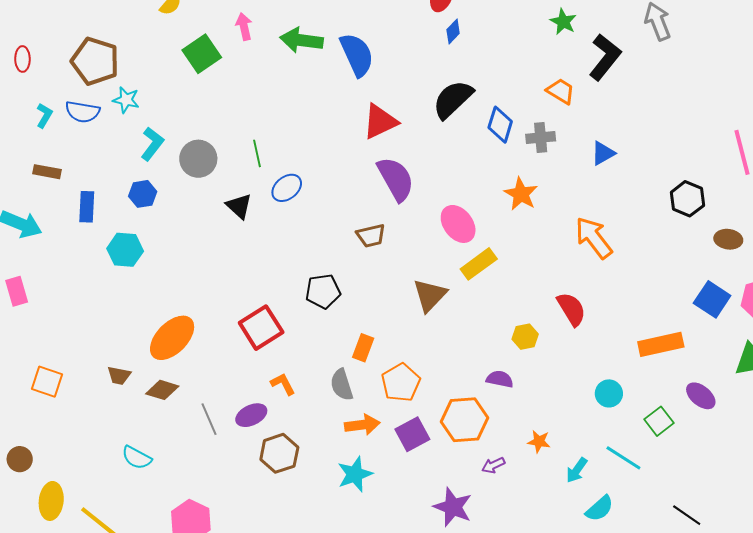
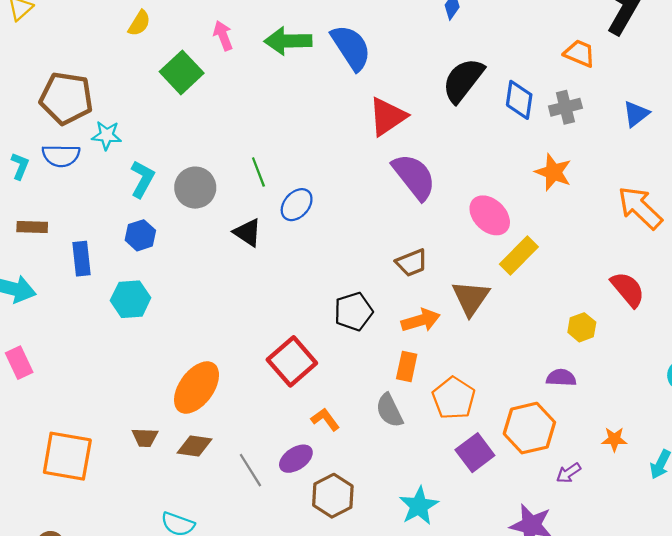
brown trapezoid: (371, 236) -> (412, 263), moved
orange square: (47, 382) -> (67, 456), size x1.5
orange arrow: (362, 425) -> (421, 320), moved

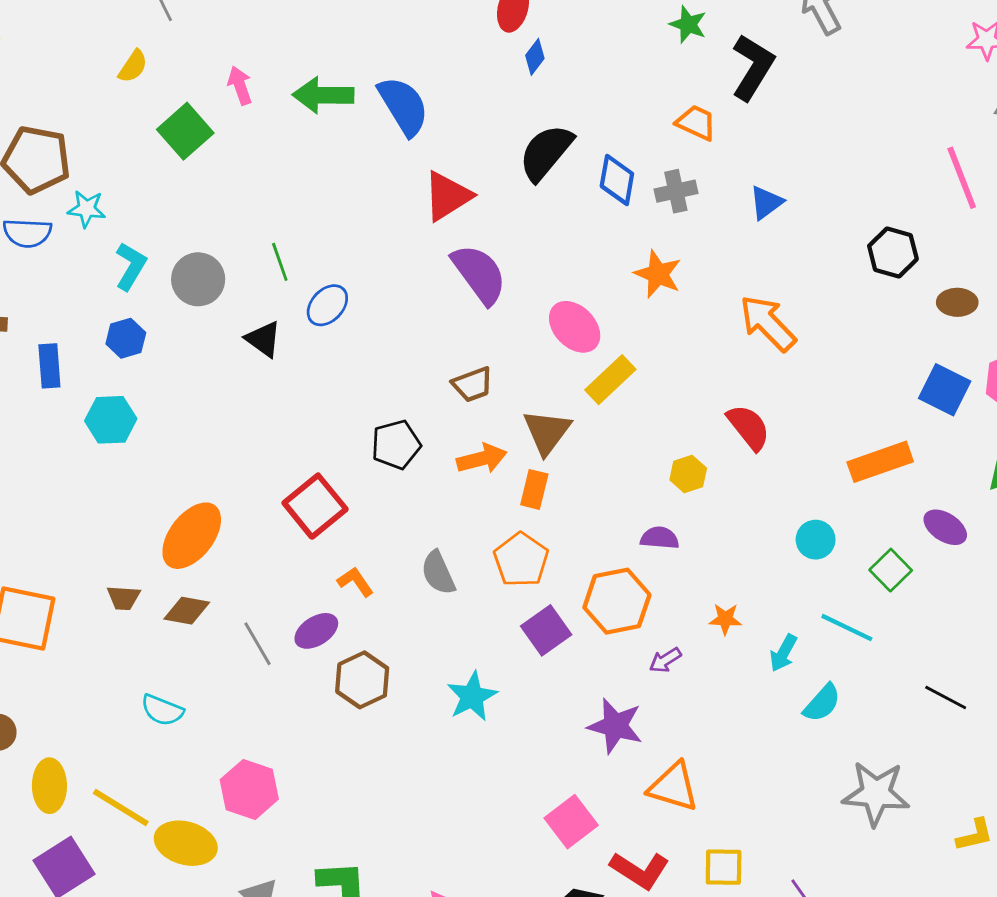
orange rectangle: (407, 366) -> (534, 489), moved

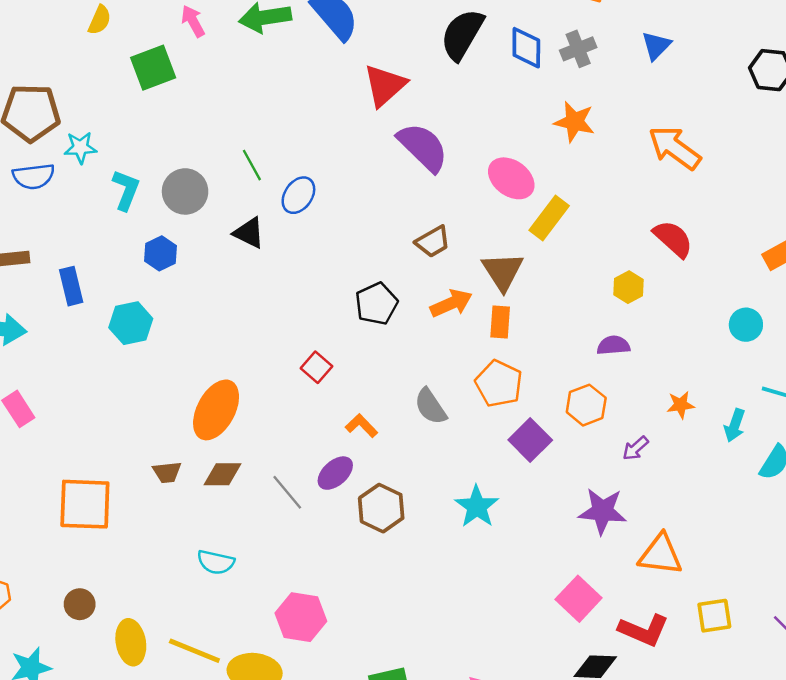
green square: (185, 131) -> (153, 68), turned 30
blue hexagon: (126, 338) -> (161, 253), moved
red square: (315, 506) -> (317, 367), size x0.6
orange hexagon: (617, 601) -> (586, 405), size x0.7

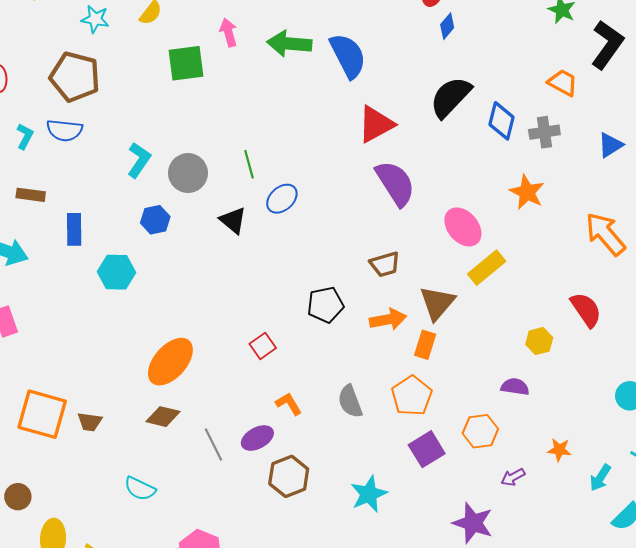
cyan star: (80, 147) -> (95, 19), moved
brown trapezoid: (167, 472) -> (90, 422), moved

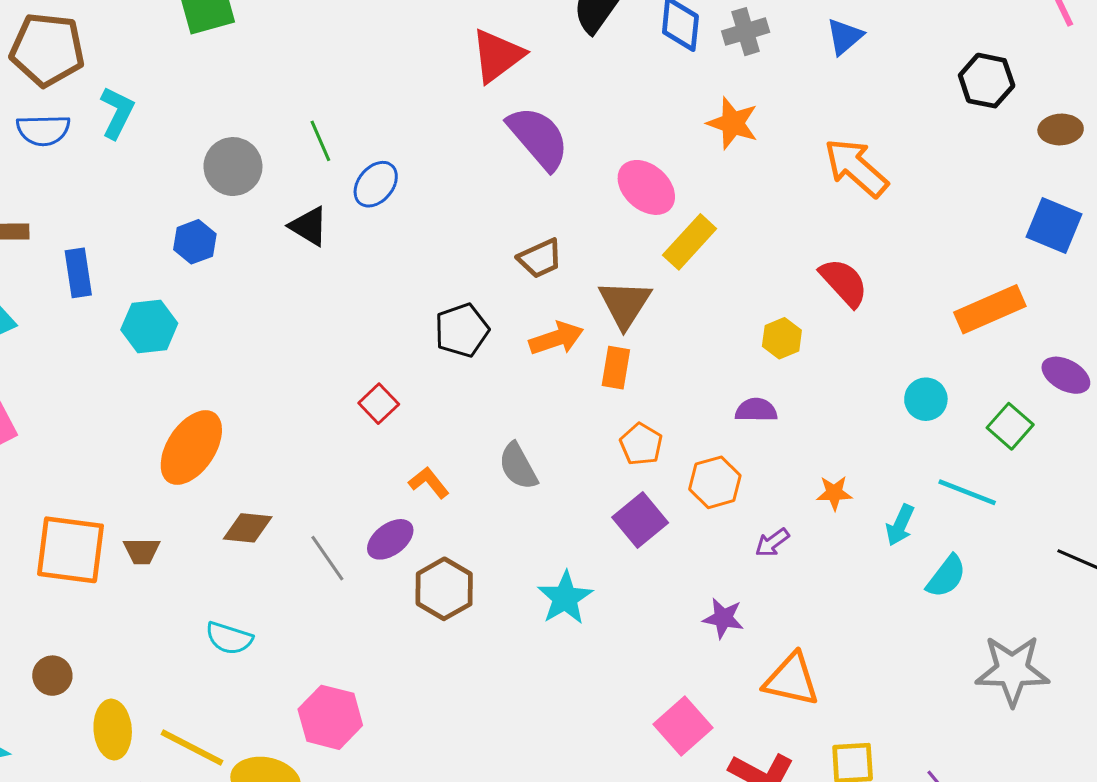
cyan L-shape: (139, 160) -> (117, 113), moved
orange ellipse: (170, 362) -> (191, 448), moved
orange pentagon: (412, 396) -> (641, 444), moved, size x0.7
purple star: (473, 523) -> (723, 618), size x0.7

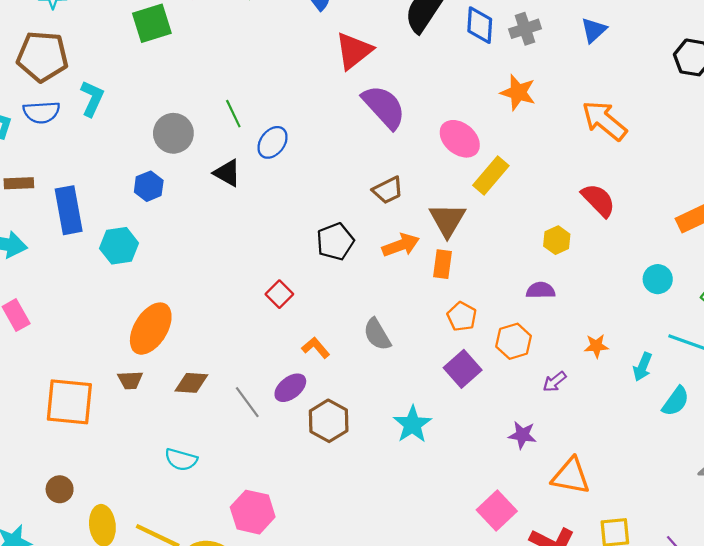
blue rectangle: (78, 273) -> (69, 210), size x1.4
brown trapezoid: (142, 551) -> (130, 380), moved

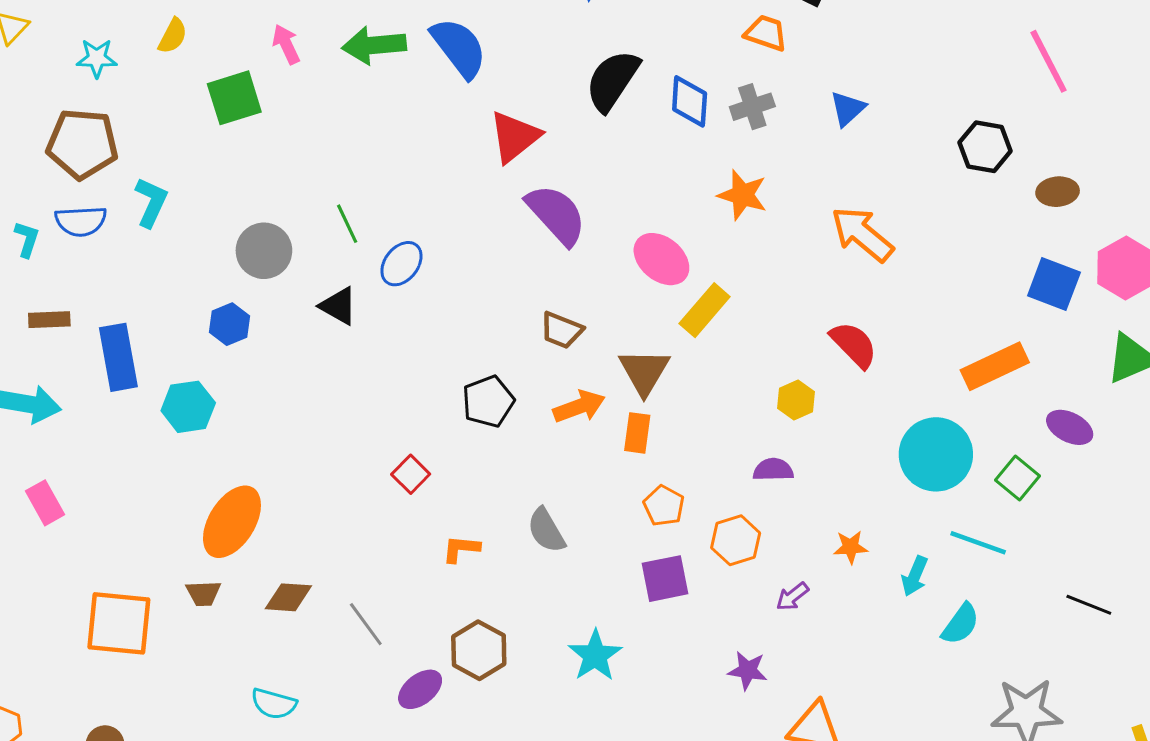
brown trapezoid: (388, 190) -> (561, 330), turned 48
cyan circle: (658, 279) -> (936, 454), size x1.8
orange L-shape: (316, 348) -> (461, 549), turned -44
purple square: (463, 369) -> (665, 579), turned 30
purple ellipse: (290, 388) -> (420, 689), moved

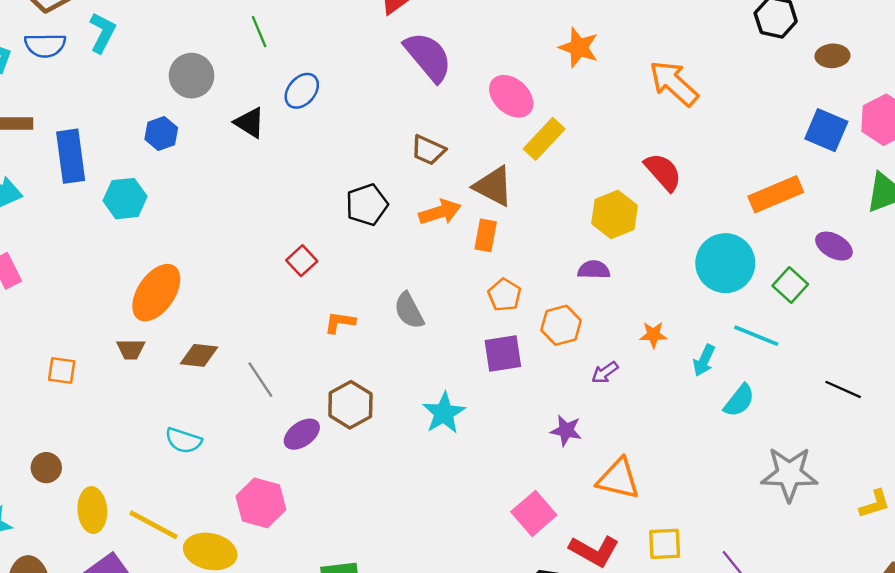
green line: (347, 224) -> (259, 32), moved
brown triangle: (644, 372) -> (493, 186), turned -36
yellow hexagon: (796, 400) -> (615, 214), size x1.5
orange square: (119, 623) -> (62, 370), size x0.5

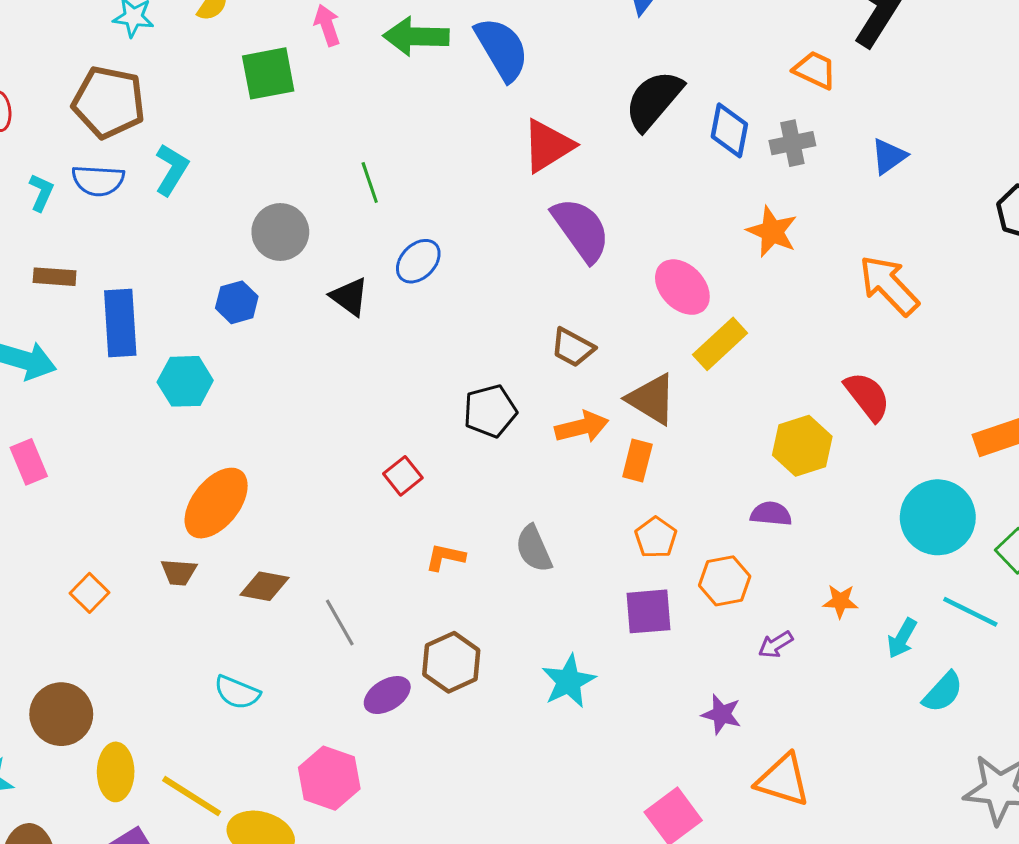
orange square: (62, 370) -> (90, 593), turned 32
brown circle: (46, 468) -> (61, 714), size x1.6

